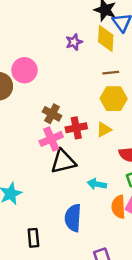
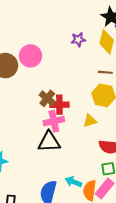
red cross: (76, 128) -> (59, 105), moved
pink cross: (51, 139) -> (54, 121), moved
cyan arrow: (97, 184) -> (73, 182), moved

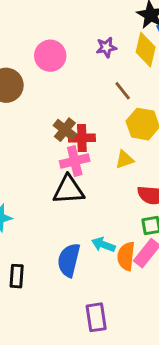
pink circle: (31, 56) -> (50, 56), moved
brown line: (105, 72) -> (123, 91), moved, turned 48

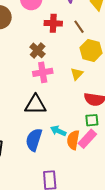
red cross: (82, 138) -> (53, 23), moved
yellow triangle: (124, 160) -> (77, 74), turned -32
black triangle: (69, 190) -> (35, 105), moved

